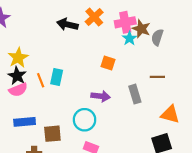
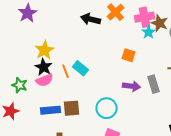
cyan rectangle: (57, 77) -> (81, 68), turned -63
purple arrow: (101, 96) -> (132, 86), moved
brown square: (52, 134) -> (72, 108), moved

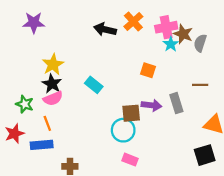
purple star: (28, 13) -> (34, 23), turned 30
orange line: (66, 71) -> (47, 123), moved
brown square: (72, 108) -> (131, 113), moved
blue rectangle: (51, 110) -> (42, 145), moved

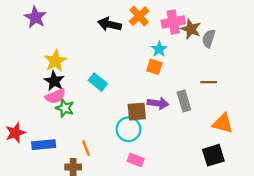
purple star: (34, 23) -> (35, 17), turned 30
cyan star: (171, 44) -> (159, 49), moved
green star: (25, 104) -> (65, 108), moved
orange line: (47, 123) -> (86, 148), moved

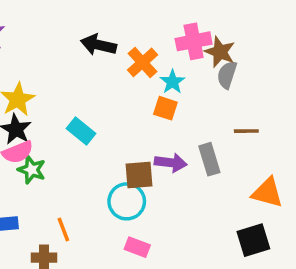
orange cross: (139, 16) -> (143, 62), moved
gray semicircle: (209, 38) -> (227, 75), moved

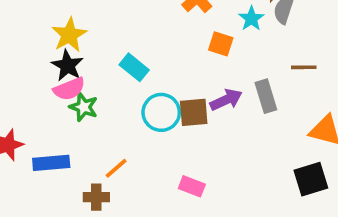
cyan star: (172, 82) -> (251, 19), moved
purple arrow: (171, 163) -> (226, 100), turned -32
cyan circle: (127, 201) -> (161, 112), moved
orange line: (63, 230) -> (116, 168), turned 70

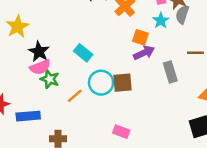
yellow star: (69, 35) -> (17, 27), moved
purple arrow: (226, 100) -> (144, 53), moved
orange line: (116, 168) -> (75, 96), moved

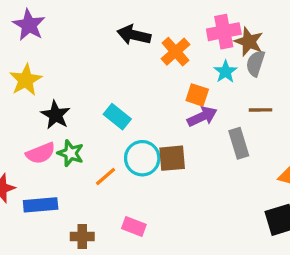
brown line: (195, 53) -> (260, 110), moved
pink semicircle: (40, 67) -> (41, 153), moved
pink rectangle: (121, 132) -> (134, 226), moved

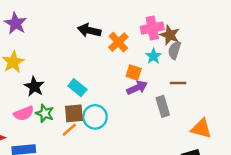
brown square: (172, 158) -> (74, 113), moved

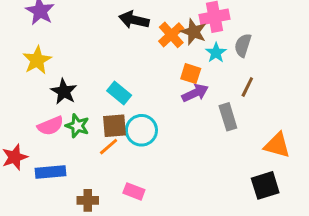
brown star: (170, 35) -> (194, 32), moved
brown line: (178, 83) -> (247, 87), turned -63

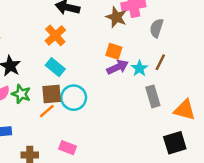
orange cross: (171, 35) -> (55, 35), moved
cyan star: (216, 53) -> (139, 68), moved
gray rectangle: (228, 117) -> (153, 96), moved

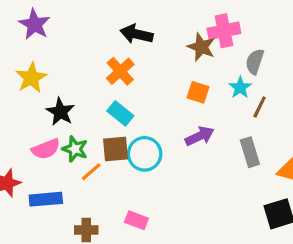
purple arrow: (118, 67) -> (200, 136), moved
cyan star: (139, 68) -> (240, 87), moved
orange line: (47, 111) -> (91, 172), moved

